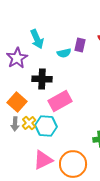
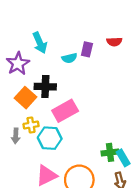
orange square: (17, 102) -> (26, 98), moved
yellow cross: (29, 123) -> (31, 125), moved, turned 32

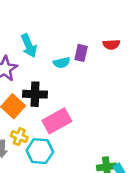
yellow cross: (31, 125) -> (19, 137), turned 32

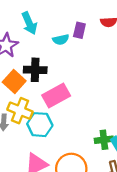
yellow cross: (19, 137) -> (20, 111), size x1.5

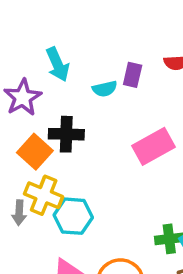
pink rectangle: (56, 95) -> (154, 146), moved

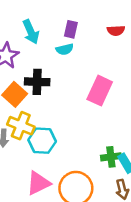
purple rectangle: (133, 75) -> (71, 29), moved
pink rectangle: (154, 146) -> (100, 91), turned -36

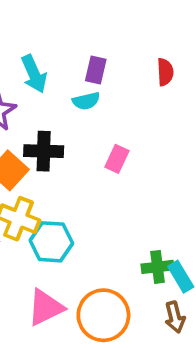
red semicircle: (116, 31) -> (165, 72), turned -90
pink rectangle: (100, 91) -> (117, 159), moved, size x0.6

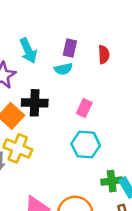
red semicircle: (165, 72) -> (104, 55), moved
cyan hexagon: (51, 242) -> (86, 145), moved

